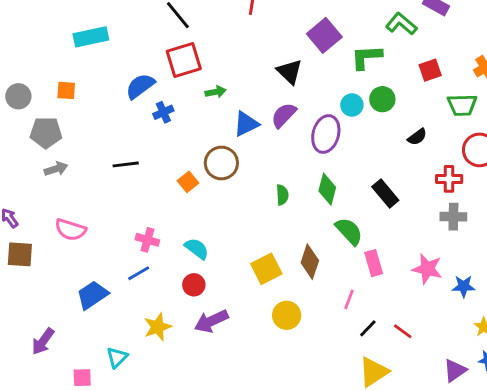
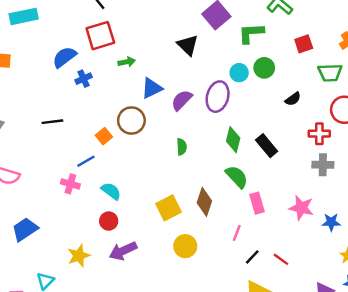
purple semicircle: (284, 115) -> (182, 100), moved
green diamond: (327, 189) -> (233, 140), moved
blue line: (139, 273) -> (86, 161), moved

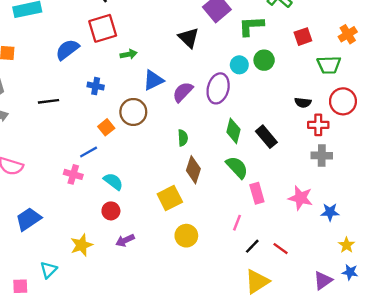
blue cross: (84, 79) -> (96, 86), moved, turned 35
black semicircle: (293, 99) -> (303, 103), moved, turned 42
black line: (52, 122) -> (48, 101), moved
brown diamond: (204, 202) -> (193, 170), moved
purple arrow: (123, 251) -> (125, 240), size x0.7

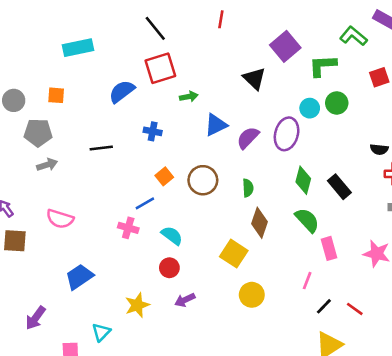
brown circle: (133, 112) -> (203, 180), moved
yellow square: (170, 198) -> (234, 254), turned -30

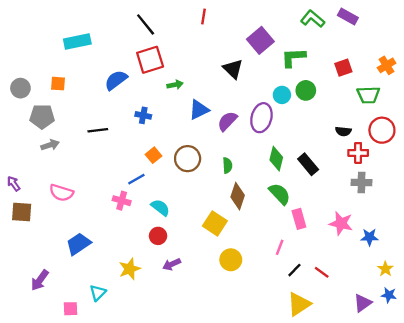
green L-shape: (353, 36) -> (313, 19), moved

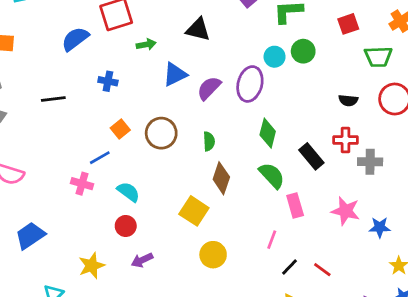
black triangle: (233, 69) -> (198, 29), moved, turned -30
red cross: (358, 153) -> (346, 140), moved
black rectangle: (308, 164) -> (311, 156), moved

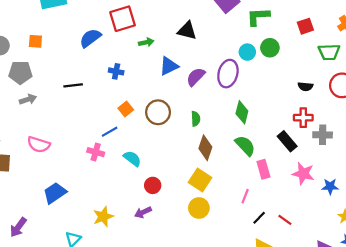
black rectangle: (311, 156) -> (287, 141), moved
yellow square: (194, 211) -> (200, 180), moved
red circle: (126, 226) -> (153, 185), moved

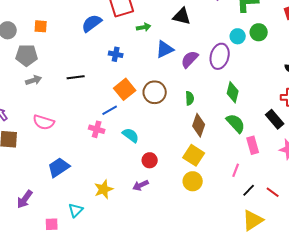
black line: (73, 85) -> (76, 77), moved
orange square: (126, 109) -> (125, 89), size x1.5

